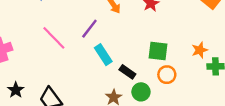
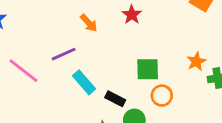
purple line: (89, 29) -> (64, 54), turned 36

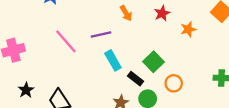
orange star: (196, 61) -> (188, 29), moved
green square: (148, 69) -> (154, 62), moved, turned 36

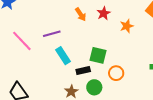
orange arrow: (126, 13) -> (81, 14), moved
green square: (154, 62) -> (98, 55), turned -30
black rectangle: (136, 79) -> (83, 70), turned -48

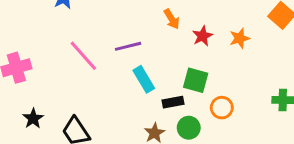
red star: (104, 13) -> (202, 36), moved

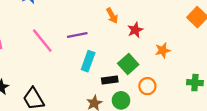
orange star: (240, 38) -> (163, 50), moved
cyan rectangle: (144, 79) -> (88, 61), turned 48
green square: (196, 80) -> (128, 64), turned 30

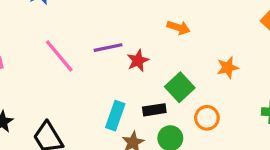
orange arrow: (112, 16) -> (178, 28), moved, turned -42
red star: (135, 30) -> (138, 61), moved
cyan rectangle: (88, 61) -> (115, 116), moved

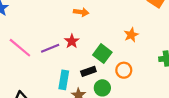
orange arrow: (178, 28) -> (81, 12), moved
purple line: (108, 48) -> (50, 48), moved

